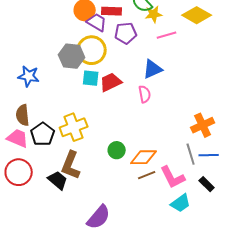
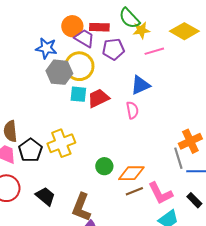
blue star: (29, 76) -> (46, 48), moved
gray line: (191, 154) -> (178, 158), moved
brown L-shape: (71, 165) -> (81, 207), moved

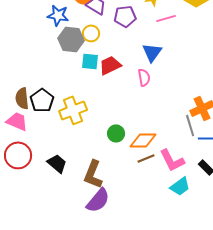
yellow circle: (79, 66) -> (91, 33), size x0.6
blue triangle: (140, 85) -> (152, 52), turned -30
black pentagon: (30, 150) -> (42, 100), moved

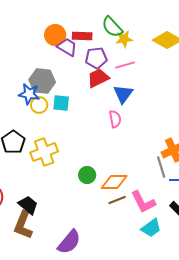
blue star: (58, 15) -> (29, 94), moved
pink line: (166, 18) -> (125, 65), moved
yellow circle: (91, 33) -> (39, 105), moved
red trapezoid: (110, 65) -> (98, 78), moved
brown L-shape: (93, 174) -> (23, 225), moved

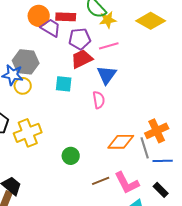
cyan square: (61, 103) -> (64, 84), moved
orange diamond: (114, 182) -> (121, 142), moved

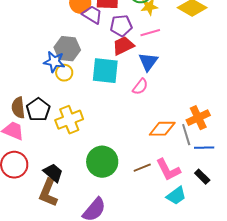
cyan square: (64, 84) -> (105, 71), size x1.6
pink semicircle: (99, 100) -> (140, 87), turned 48
green circle: (71, 156) -> (102, 162), moved, size x1.8

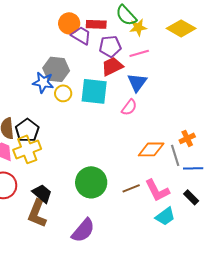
yellow circle: (64, 73) -> (63, 93), moved
orange cross: (198, 118) -> (187, 138), size x0.7
yellow cross: (69, 120) -> (27, 149), moved

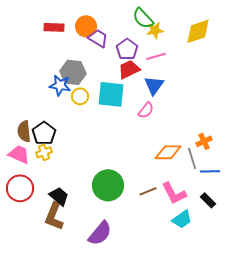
red rectangle: (96, 24) -> (54, 27), moved
yellow diamond: (181, 28) -> (198, 31), turned -48
purple pentagon: (110, 46) -> (127, 49), turned -30
yellow cross: (27, 149) -> (44, 152), size x0.6

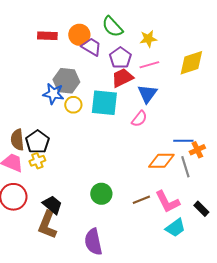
green semicircle: (143, 18) -> (112, 27), moved
yellow diamond: (198, 31) -> (191, 63), moved
blue line: (210, 171) -> (183, 141), moved
green circle: (108, 185) -> (101, 194), size x0.7
purple semicircle: (100, 233) -> (93, 242), turned 128

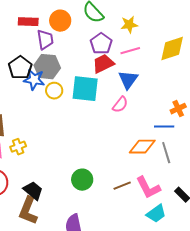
purple trapezoid: (91, 47) -> (45, 40), moved, turned 50
black pentagon: (37, 142) -> (20, 68), moved
orange cross: (197, 150) -> (178, 109), moved

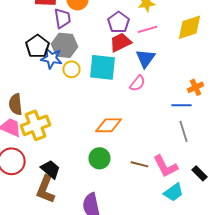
yellow cross: (18, 147) -> (36, 125), size x1.8
orange diamond: (142, 147) -> (108, 125), moved
brown line: (122, 186) -> (140, 164), turned 36

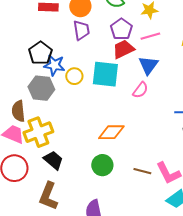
purple trapezoid: (62, 18) -> (81, 30), moved
gray hexagon: (64, 45) -> (41, 88), moved
black trapezoid: (50, 169) -> (53, 160), moved

